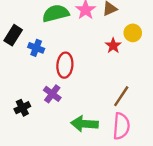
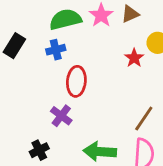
blue cross: (36, 48) -> (56, 50), moved, turned -35
black cross: (22, 108) -> (39, 150), moved

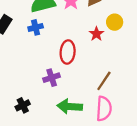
red ellipse: (76, 81) -> (68, 52), moved
purple cross: (61, 116) -> (52, 78), moved, turned 35

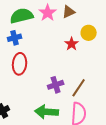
red ellipse: (68, 52) -> (20, 64), moved
purple cross: (52, 78) -> (56, 85), moved

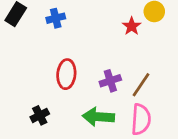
red ellipse: (20, 64) -> (66, 74), moved

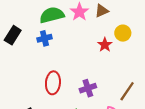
brown line: (141, 85) -> (127, 91), moved

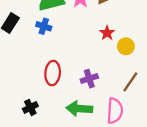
yellow circle: (123, 33) -> (126, 46), moved
blue cross: (44, 38) -> (44, 26), turned 32

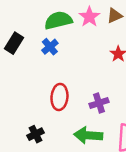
blue cross: (44, 26) -> (50, 47), turned 32

